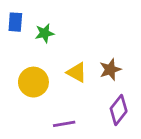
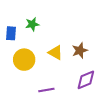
blue rectangle: (15, 22) -> (11, 33), moved
purple diamond: (119, 110) -> (86, 80), turned 30

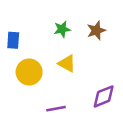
green star: (32, 24) -> (62, 29), moved
brown star: (80, 50) -> (96, 30), moved

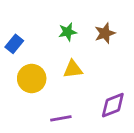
blue rectangle: (13, 40) -> (14, 44), turned 35
yellow triangle: (67, 63) -> (73, 69), turned -36

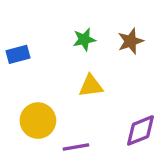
blue rectangle: (14, 44) -> (18, 54), turned 36
yellow circle: (32, 78) -> (38, 121), moved

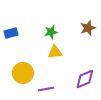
green star: (84, 39) -> (51, 32), moved
brown star: (131, 41) -> (88, 28), moved

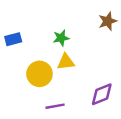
brown star: (88, 28) -> (108, 21), moved
yellow circle: (23, 73) -> (39, 74), moved

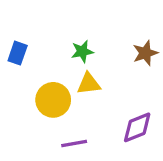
brown star: (108, 21) -> (145, 53), moved
blue rectangle: (13, 39) -> (18, 53), turned -56

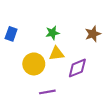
purple diamond: (137, 127) -> (77, 68), moved

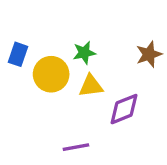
yellow circle: (34, 64) -> (51, 74), moved

